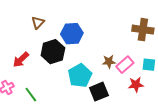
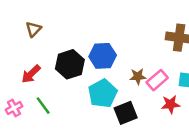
brown triangle: (38, 23) -> (33, 29), moved
blue hexagon: (72, 34) -> (103, 56), moved
green line: (31, 95) -> (43, 106), moved

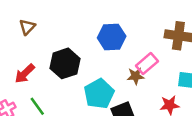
blue hexagon: (103, 56) -> (112, 37), moved
pink rectangle: (157, 80) -> (147, 63), moved

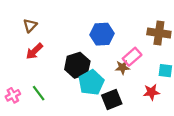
black hexagon: (65, 63) -> (77, 65), moved
red arrow: (25, 74) -> (34, 51), moved

